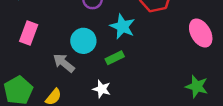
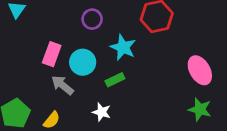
pink rectangle: (29, 33) -> (52, 54), moved
pink ellipse: (201, 33) -> (200, 70), moved

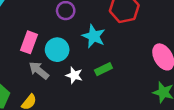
green rectangle: (115, 80) -> (103, 69), moved
white star: (102, 112) -> (74, 75), moved

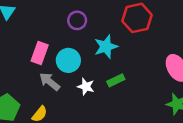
cyan star: (94, 36) -> (106, 47), turned 30

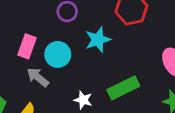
green rectangle: (116, 80) -> (123, 88), moved, size x1.6
white star: (86, 87) -> (83, 100), moved

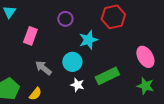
pink rectangle: (27, 46) -> (30, 36), moved
cyan circle: (58, 54) -> (72, 62), moved

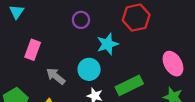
pink rectangle: (30, 36) -> (33, 50), moved

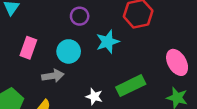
cyan circle: (89, 69) -> (69, 51), moved
gray arrow: (56, 76) -> (53, 76), turned 132

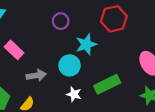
pink rectangle: (28, 48) -> (14, 50), turned -66
cyan circle: (69, 51) -> (70, 65), moved

